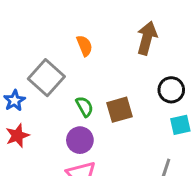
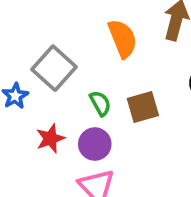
orange semicircle: (84, 46) -> (123, 39), moved, size x1.5
red star: (17, 136) -> (50, 138), moved

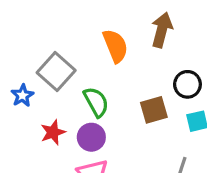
green semicircle: (100, 103) -> (96, 102), size x1.4
brown square: (143, 107) -> (154, 110), moved

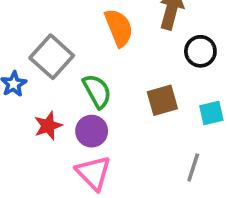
black circle: (187, 84) -> (200, 51), moved

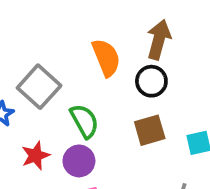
black circle: (200, 51) -> (151, 81), moved

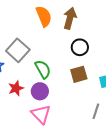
brown arrow: (159, 40) -> (70, 18), moved
orange semicircle: (106, 58) -> (44, 16), moved

